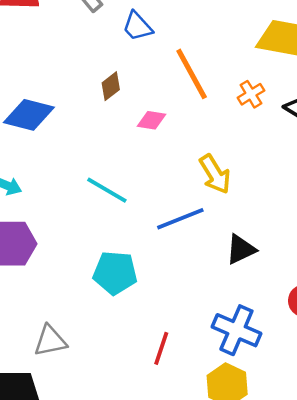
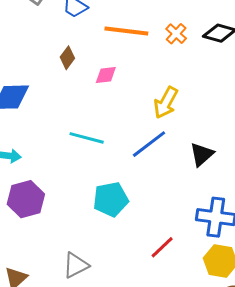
orange line: (192, 74) -> (126, 31), turned -39
yellow arrow: (215, 174) -> (166, 103), turned 76
red line: (161, 348) -> (162, 247), turned 44

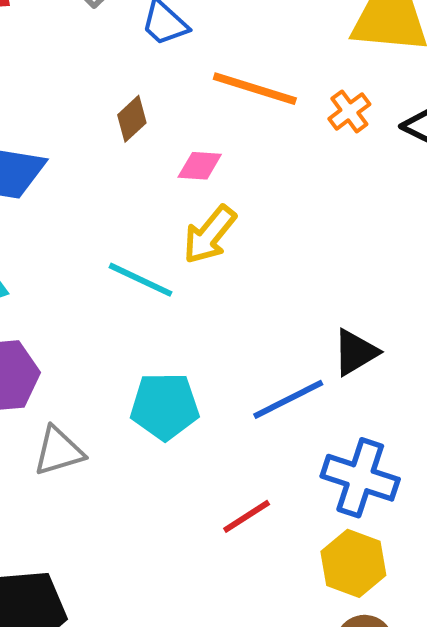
yellow arrow: (166, 103) -> (210, 235), moved
blue line: (149, 144) -> (288, 399), moved
gray triangle: (76, 265) -> (59, 451), moved

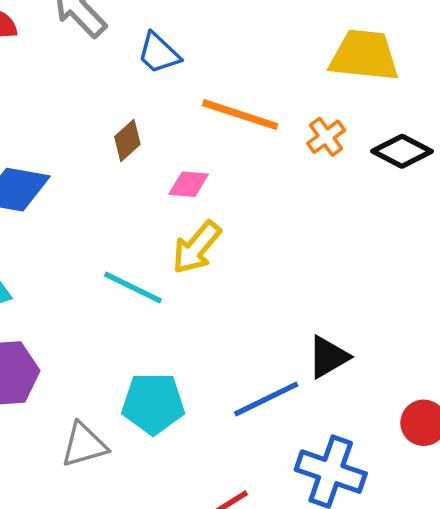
gray triangle: (59, 451) -> (84, 445), moved

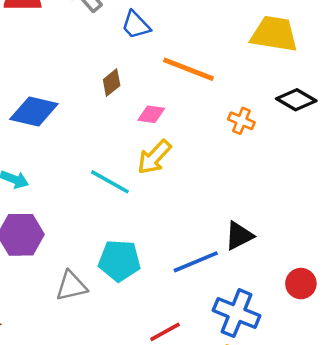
orange cross: (326, 137) -> (241, 121), moved, turned -35

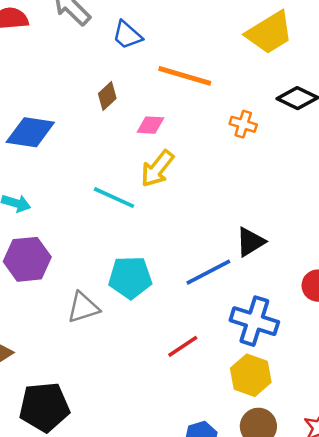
yellow trapezoid: (274, 34) -> (269, 33), turned 144

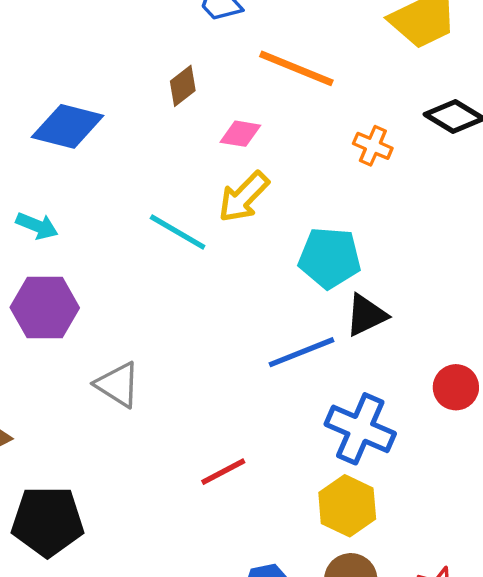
cyan pentagon: (130, 277) -> (330, 258), moved
gray triangle: (83, 307) -> (118, 385), turned 44
red line: (183, 346) -> (223, 472), moved

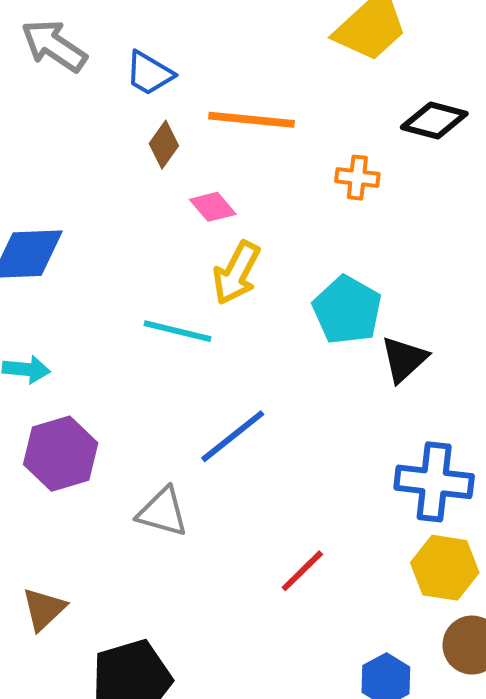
brown diamond: (183, 86) -> (164, 145), moved
pink diamond: (240, 134) -> (213, 207), turned 57
cyan pentagon: (330, 258) -> (347, 310), turned -30
blue line: (302, 352) -> (233, 436), moved

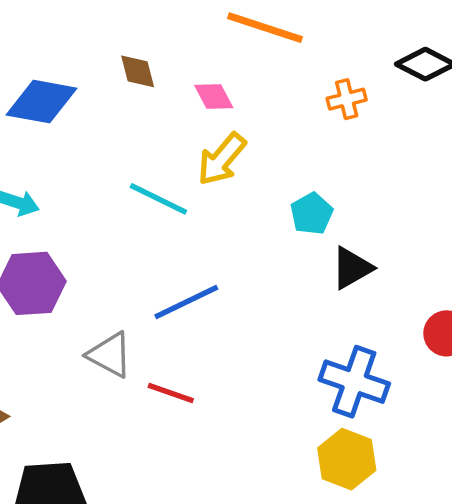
brown diamond: (164, 145) -> (138, 71), moved, turned -63
orange cross: (357, 178) -> (347, 99), turned -33
cyan pentagon: (347, 310) -> (312, 214), size x0.7
red line: (302, 571) -> (171, 393), moved, turned 51

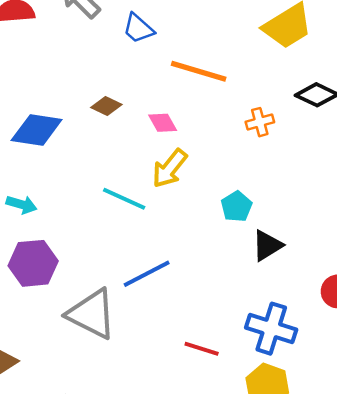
brown diamond: (138, 71) -> (106, 106), turned -48
gray triangle: (110, 355) -> (92, 314), size x1.5
red line: (171, 393) -> (202, 349), moved

